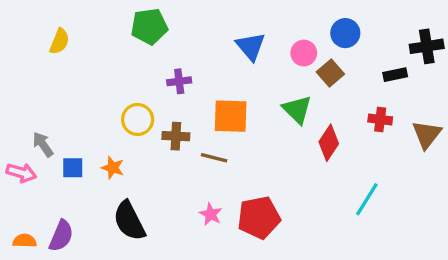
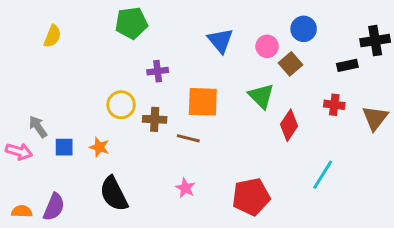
red pentagon: (259, 218) -> (251, 197), moved

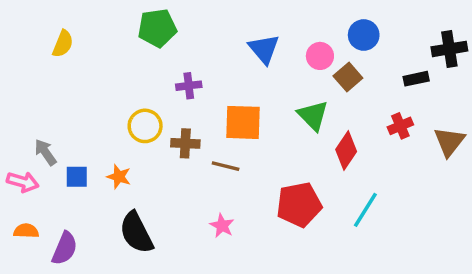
red cross: (334, 105) -> (400, 126), turned -30
cyan line: (323, 175) -> (365, 210), moved
red pentagon: (251, 197) -> (299, 205), moved
orange semicircle: (22, 211) -> (26, 231), moved

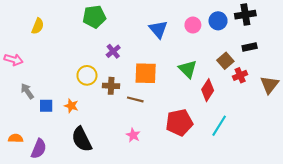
black cross: (449, 49) -> (245, 15), moved
pink circle: (320, 56) -> (193, 25), moved
brown square: (348, 77) -> (225, 61), moved
purple cross: (189, 86) -> (113, 51), turned -32
pink arrow: (23, 182) -> (14, 60), moved

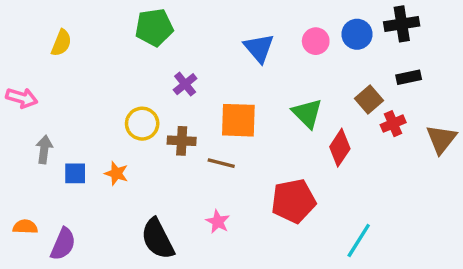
gray arrow: (27, 91) -> (44, 149), turned 42
cyan line: (219, 126) -> (359, 241), moved
black semicircle: (82, 139) -> (158, 239), moved

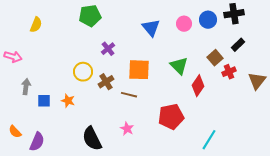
black rectangle: (409, 77) -> (238, 45), turned -32
brown cross: (182, 141) -> (106, 82), turned -35
orange semicircle: (25, 227) -> (15, 132), turned -136

